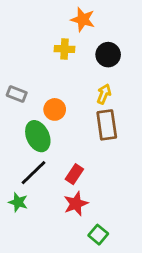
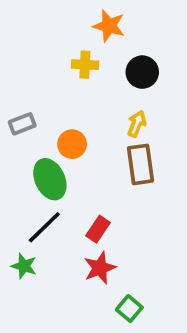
gray rectangle: (17, 94) -> (22, 124), turned -42

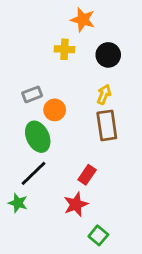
gray rectangle: (22, 124) -> (32, 94), moved
red rectangle: (98, 229) -> (87, 175), moved

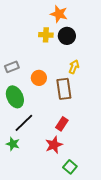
black circle: (108, 55) -> (67, 36), moved
gray rectangle: (32, 94) -> (12, 67), moved
brown rectangle: (107, 125) -> (64, 89), moved
green ellipse: (38, 137) -> (15, 97), moved

